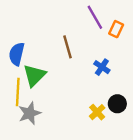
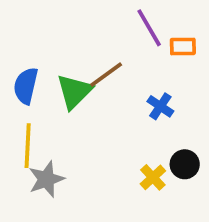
orange rectangle: (116, 29) -> (183, 46), turned 63
brown line: (68, 47) -> (106, 75), turned 70
green triangle: (34, 75) -> (74, 91), moved

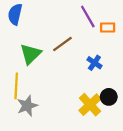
blue semicircle: (26, 86) -> (15, 14), moved
green triangle: (74, 91) -> (31, 54), moved
yellow cross: (153, 177) -> (90, 105), size x1.5

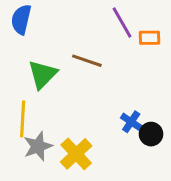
brown line: (62, 44) -> (87, 61), turned 55
blue cross: (94, 63) -> (131, 122), moved
yellow cross: (90, 105) -> (76, 154), moved

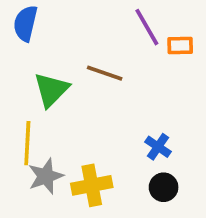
black circle: (151, 134) -> (164, 187), moved
yellow cross: (76, 154) -> (92, 185), turned 32

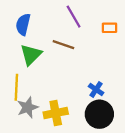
blue semicircle: (25, 23) -> (23, 24), moved
purple line: (147, 27) -> (74, 17), moved
black circle: (164, 187) -> (99, 114), size x1.6

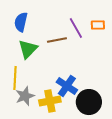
purple line: (74, 17) -> (76, 28), moved
brown line: (63, 45) -> (57, 40), turned -30
blue cross: (96, 89) -> (67, 86), moved, size x1.5

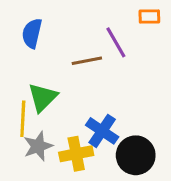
orange rectangle: (98, 25) -> (149, 17), moved
green triangle: (28, 49) -> (43, 97), moved

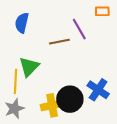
blue cross: (102, 131) -> (98, 90), moved
gray star: (38, 146) -> (14, 109), moved
black circle: (136, 155) -> (70, 99), moved

